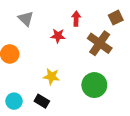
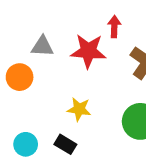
gray triangle: (26, 19) -> (42, 46), moved, turned -42
red star: (58, 36) -> (88, 51), size x1.6

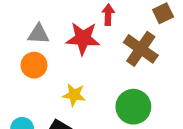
orange circle: (20, 77) -> (34, 65), moved

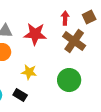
red arrow: (108, 15) -> (65, 18), moved

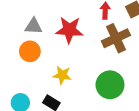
brown cross: (74, 41) -> (116, 38), turned 30

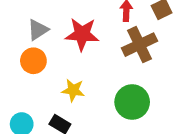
gray triangle: (33, 26) -> (38, 30), turned -36

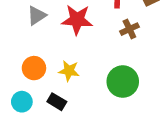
brown cross: (140, 45) -> (129, 29), size x0.6
orange circle: (33, 61) -> (34, 68), moved

